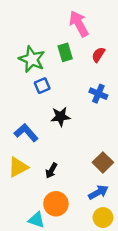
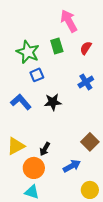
blue cross: (98, 94) -> (86, 82), turned 35
blue L-shape: (26, 133) -> (21, 102), moved
blue arrow: (98, 192) -> (72, 166), moved
orange circle: (56, 204) -> (34, 168), moved

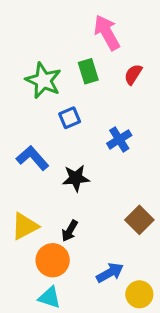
blue square: (37, 75) -> (70, 118), moved
blue cross: (86, 82) -> (119, 139), moved
black star: (53, 102) -> (76, 178), moved
blue arrow: (72, 166) -> (110, 273), moved

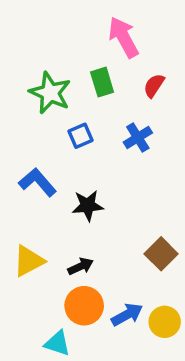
blue cross: (119, 139) -> (138, 137), moved
black arrow: (70, 231) -> (81, 266), turned -145
orange circle: (53, 260) -> (84, 306), moved
yellow circle: (139, 294) -> (165, 322), moved

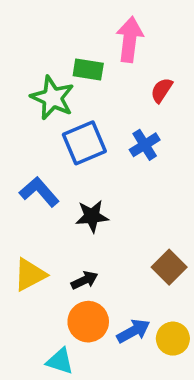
pink arrow: (123, 37) -> (130, 39), turned 36
green rectangle: (102, 82) -> (88, 70), moved, turned -64
blue square: (81, 136) -> (84, 143), size x1.6

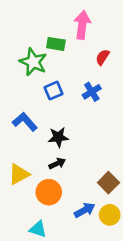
blue square: (84, 143) -> (54, 91), size x0.7
brown square: (169, 267) -> (108, 183), moved
black arrow: (84, 280) -> (57, 163), moved
orange circle: (88, 322) -> (49, 192), moved

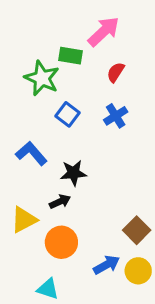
pink arrow: (82, 25) -> (104, 32), turned 40
red semicircle: (103, 57) -> (116, 72), moved
blue square: (54, 91) -> (67, 114), turned -30
black arrow: (57, 163) -> (60, 202), moved

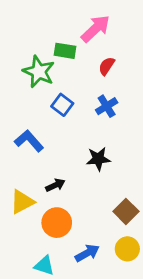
black star: (73, 173) -> (98, 159), moved
blue arrow: (107, 265) -> (87, 253), moved

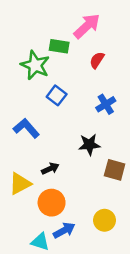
blue cross: (107, 106) -> (106, 104), moved
brown square: (126, 211) -> (115, 170), moved, turned -30
yellow circle: (127, 249) -> (104, 220), moved
blue arrow: (87, 253) -> (64, 230), moved

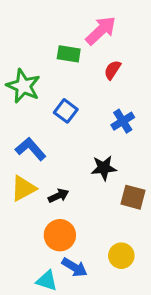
green star: (35, 65) -> (23, 86), moved
yellow triangle: (20, 184) -> (23, 188), moved
blue arrow: (64, 230) -> (75, 267), turned 60

